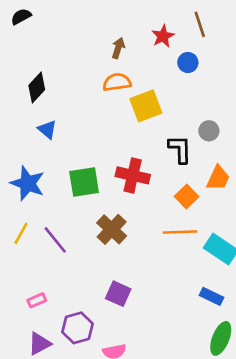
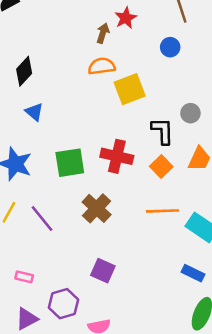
red star: (163, 36) -> (126, 18), moved
orange square: (187, 197) -> (161, 166), moved
pink rectangle: (37, 300) -> (24, 277), turned 36

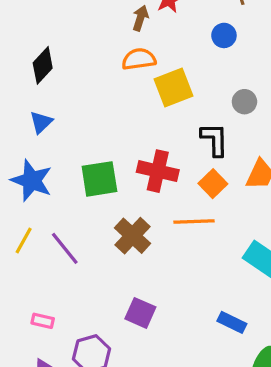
blue triangle: (34, 112) -> (41, 122), moved, turned 36
gray circle: (190, 113) -> (244, 102), moved
orange line: (163, 211) -> (194, 222), moved
blue rectangle: (193, 273) -> (232, 322), moved

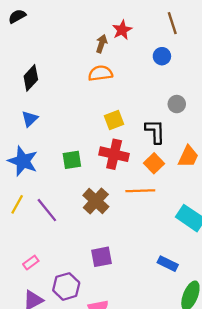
yellow square: (174, 88) -> (114, 120), moved, size x0.7
green square: (99, 179) -> (72, 160), size x0.7
purple square: (140, 313) -> (102, 257), turned -35
pink rectangle: (43, 321) -> (31, 263), turned -49

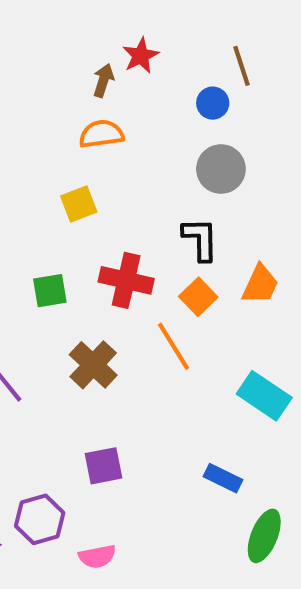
brown line: (172, 23) -> (242, 66), moved
gray circle: (177, 104) -> (221, 169), moved, size x1.5
yellow square: (114, 120) -> (79, 204), moved
orange line: (140, 191) -> (174, 346), turned 60

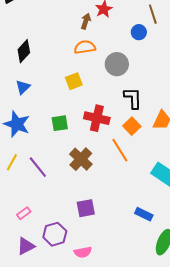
gray circle: (221, 169) -> (117, 64), moved

